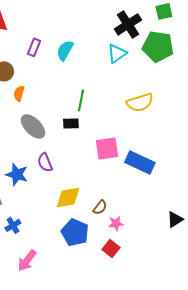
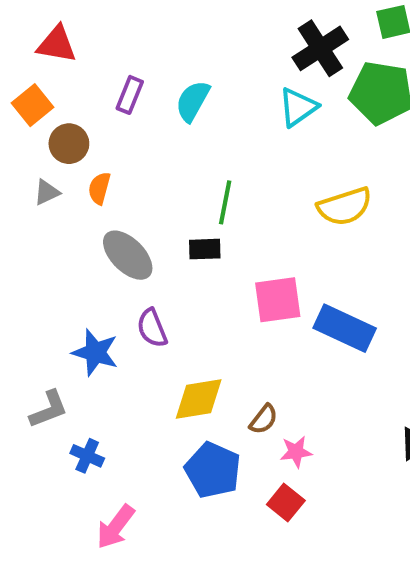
blue cross: (13, 225) -> (87, 456), turned -35

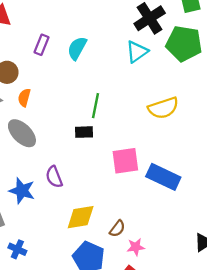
gray ellipse: (128, 255) -> (22, 133), moved

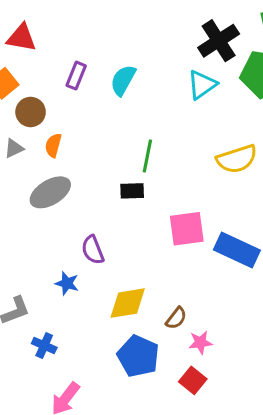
gray ellipse: (22, 133) -> (50, 192), turned -76
blue star: (22, 191) -> (67, 283), moved, size x0.7

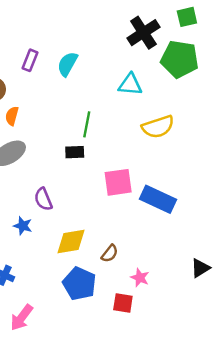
cyan triangle: (202, 85) -> (130, 85), moved, turned 40
pink star: (200, 342) -> (140, 278), moved, turned 30
red square: (193, 380) -> (123, 303), turned -30

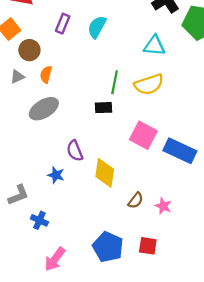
yellow semicircle: (158, 127) -> (149, 84), moved
pink square: (118, 182) -> (143, 135), turned 36
yellow diamond: (71, 241) -> (105, 173), moved, turned -72
pink star: (140, 278) -> (163, 206), moved
blue pentagon: (79, 284) -> (108, 247), moved

